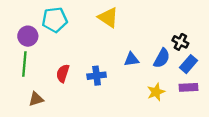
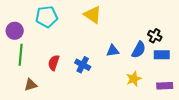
purple circle: (28, 36) -> (15, 31), moved
blue rectangle: (189, 64) -> (162, 55), turned 49
blue cross: (97, 76) -> (83, 65), turned 35
purple rectangle: (189, 87) -> (165, 86), moved

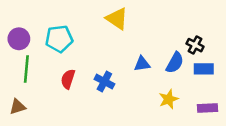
cyan pentagon: (47, 17) -> (59, 39), moved
brown triangle: (31, 85) -> (18, 107), moved

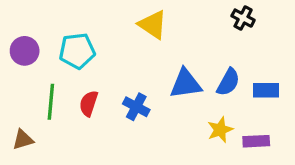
black cross: (195, 45) -> (243, 18), moved
blue triangle: (142, 64) -> (186, 84), size x1.5
green line: (26, 69) -> (51, 102), moved
purple rectangle: (208, 108) -> (256, 141), moved

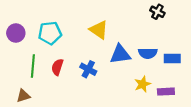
yellow triangle: (153, 25) -> (99, 30), moved
blue semicircle: (228, 82) -> (148, 53), turned 60
brown triangle: (23, 140) -> (23, 96), moved

